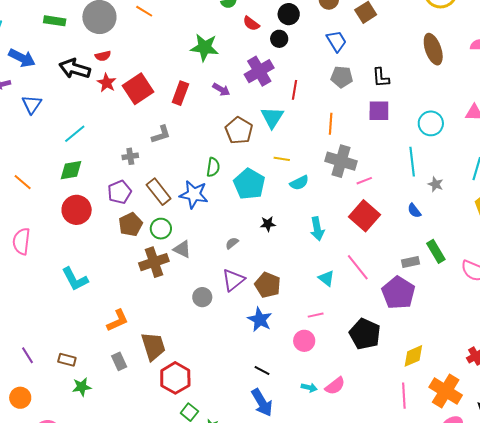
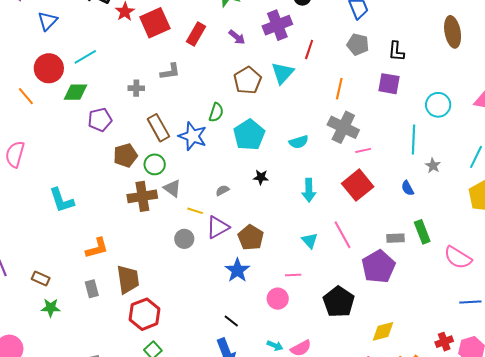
yellow line: (282, 159) -> (195, 211), moved
purple pentagon: (120, 192) -> (100, 120), moved
red circle: (77, 210) -> (49, 68), moved

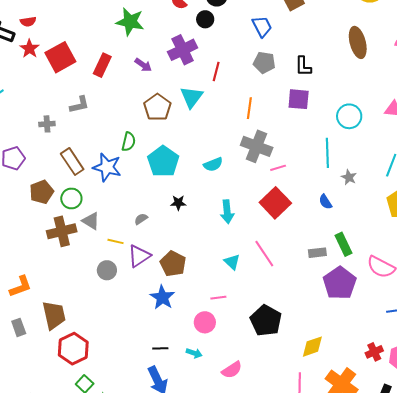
purple pentagon: (378, 267) -> (340, 283), moved
black line: (231, 321) -> (160, 348), turned -35
cyan arrow: (275, 346) -> (194, 353), moved

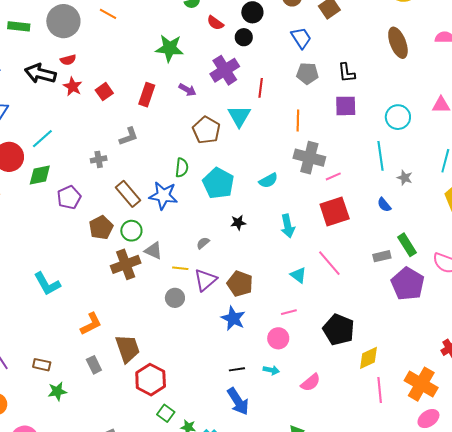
red square: (60, 57) -> (104, 92), size x0.6
red square: (275, 203) -> (335, 211), turned 32
yellow diamond: (312, 347) -> (368, 358), moved

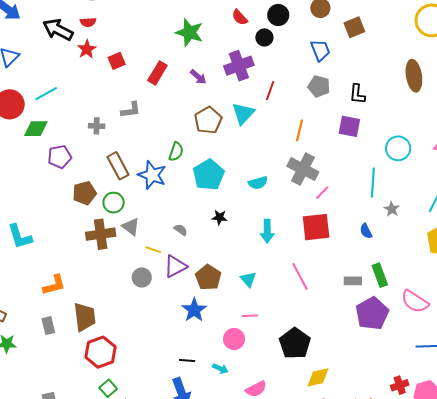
pink line: (333, 176) -> (322, 193), turned -35
gray semicircle: (203, 243) -> (181, 230), turned 64
cyan triangle: (298, 275) -> (248, 279), moved

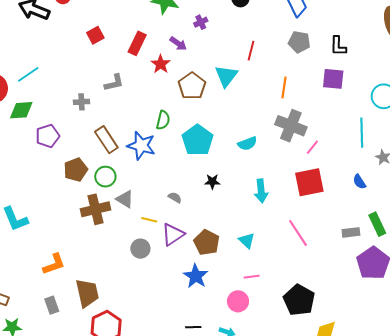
red star: (87, 49) -> (161, 64), moved
purple cross: (239, 66) -> (201, 22), moved, size x0.5

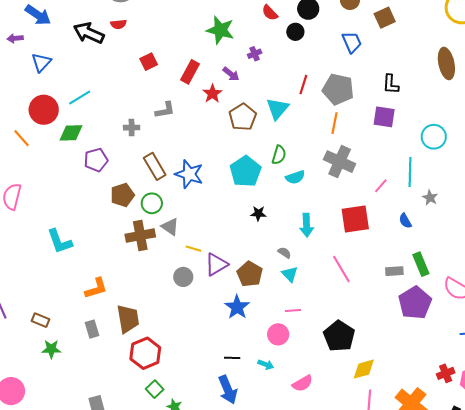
gray pentagon: (299, 42) -> (338, 89), moved, size x1.4
green semicircle: (163, 120) -> (279, 155), moved
pink line: (312, 147) -> (381, 186), moved
gray semicircle: (175, 198) -> (284, 253), moved

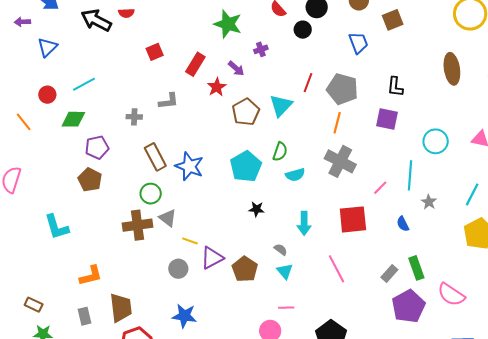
red circle: (44, 110) -> (47, 95), size x0.6
brown pentagon: (122, 195) -> (90, 180), moved, turned -30
gray rectangle: (394, 271) -> (389, 274), turned -48
blue star: (237, 307) -> (184, 316), moved, turned -30

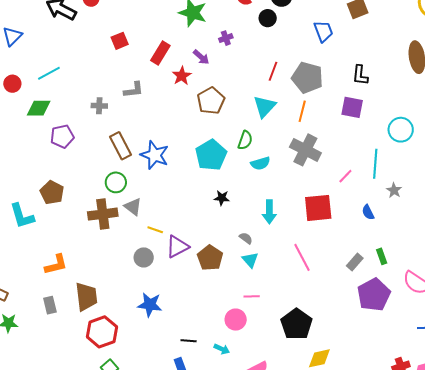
cyan triangle: (281, 105) -> (265, 106), moved
brown pentagon: (90, 180) -> (52, 193), moved
green rectangle: (416, 268) -> (382, 256), size x0.7

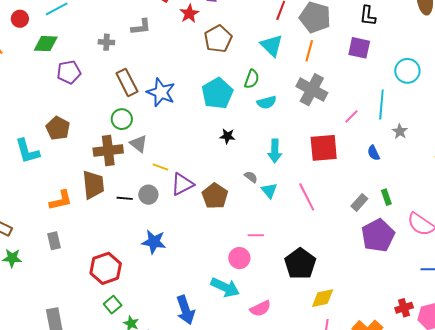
cyan triangle: (265, 106) -> (272, 45), turned -30
cyan triangle: (250, 260) -> (269, 191), moved
brown trapezoid: (86, 297) -> (93, 185), moved
black line: (189, 341) -> (125, 198), moved
cyan arrow: (222, 349) -> (225, 287), size x1.8

